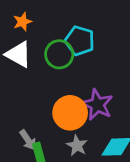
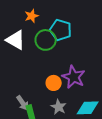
orange star: (22, 22) -> (32, 16), moved
orange circle: (70, 113) -> (54, 83), size x0.6

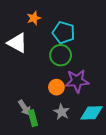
green circle: (46, 40) -> (61, 55), moved
purple star: (74, 77) -> (77, 81), turned -30

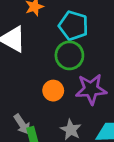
orange circle: (56, 87) -> (53, 91), moved

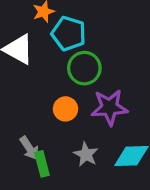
cyan pentagon: (73, 26) -> (69, 34), moved

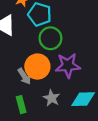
orange circle: (66, 109) -> (37, 67), size x1.5
gray arrow: (29, 148) -> (24, 76), moved

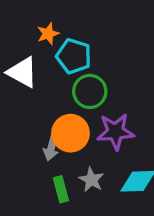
gray arrow: (24, 76) -> (51, 148), turned 49
green rectangle: (21, 105) -> (61, 189), moved

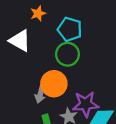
cyan pentagon: (74, 56) -> (70, 29), moved
purple star: (115, 132) -> (86, 104), moved

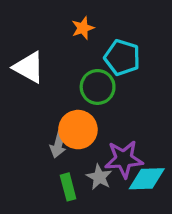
orange star: (38, 13) -> (83, 28), moved
cyan pentagon: (70, 29) -> (122, 57), moved

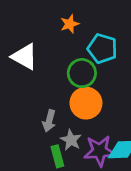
orange circle: (78, 130) -> (86, 103), moved
purple star: (124, 159) -> (100, 151), moved
gray star: (99, 177) -> (71, 140), moved

